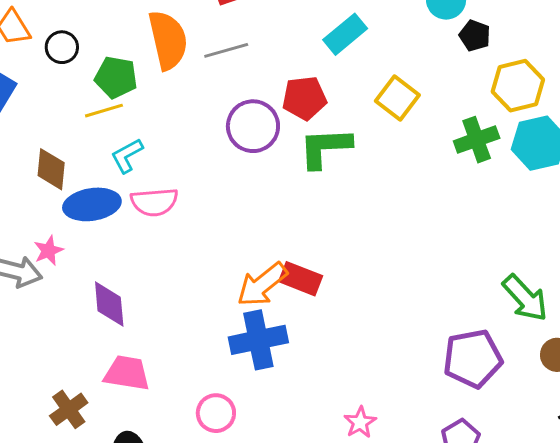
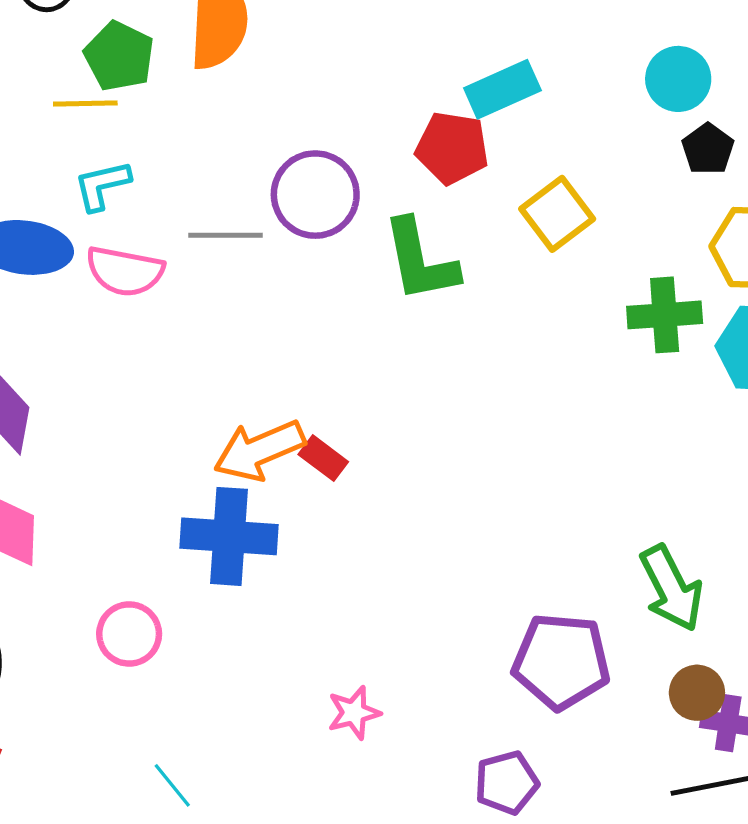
gray line: (226, 50) -> (226, 235), moved
red pentagon: (304, 98) -> (452, 148), moved
green L-shape: (325, 148) -> (420, 260), turned -114
red rectangle: (301, 279) -> (323, 458), size x0.7

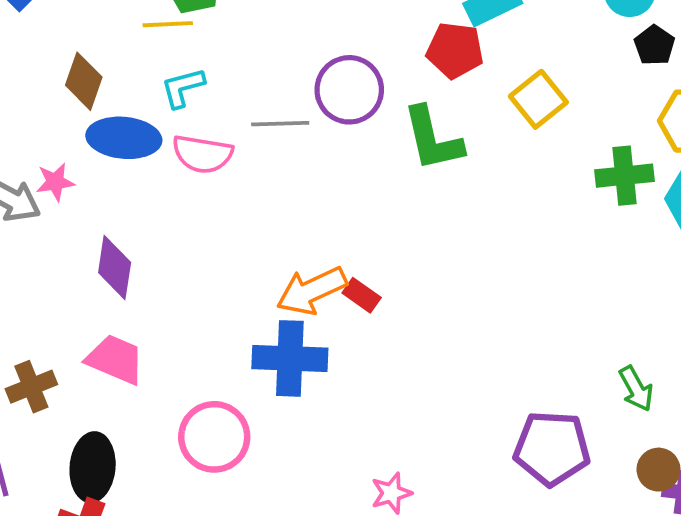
green arrow: (671, 588) -> (636, 389), size x0.7
pink circle: (129, 634) -> (214, 437), size x1.4

